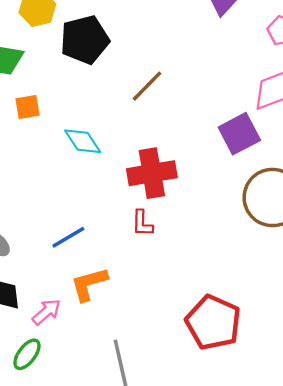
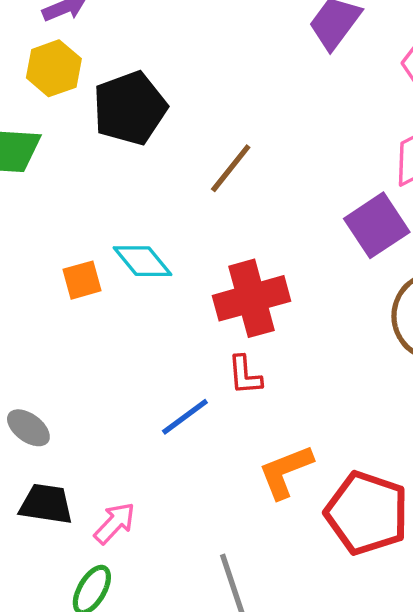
orange square: (28, 107) -> (82, 280), moved
blue line: (68, 237) -> (185, 417), moved
orange L-shape: (89, 284) -> (286, 472), moved

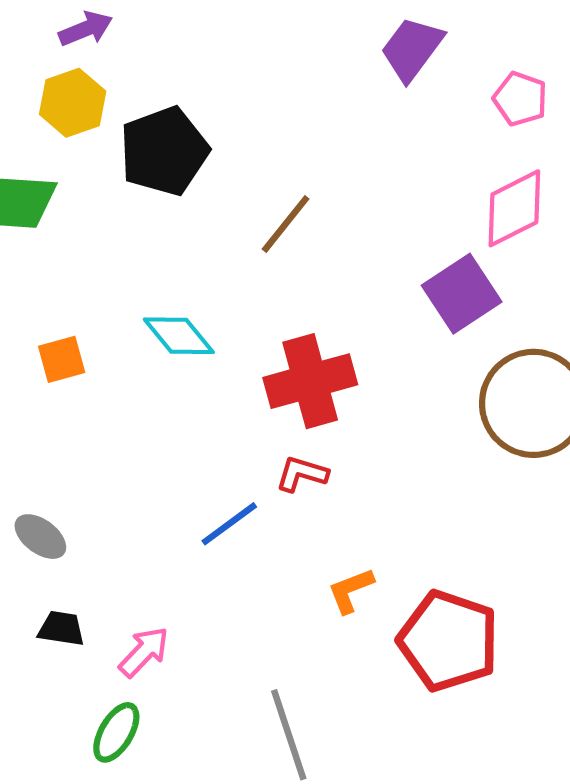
orange square: (82, 280) -> (62, 359), moved
red L-shape: (245, 375) -> (302, 474), turned 111
orange L-shape: (286, 472) -> (351, 590), size x0.7
black trapezoid: (46, 504) -> (61, 629), size x0.7

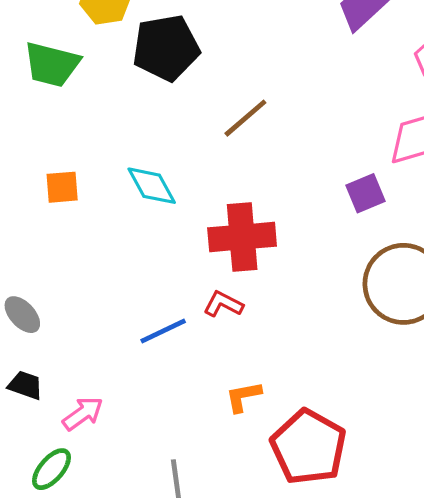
purple square: (462, 294) -> (366, 193), size x0.7

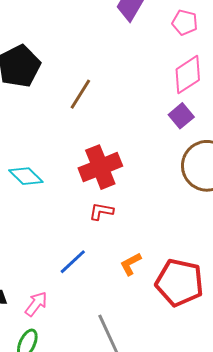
cyan diamond: (152, 186) -> (26, 176), moved
purple square: (366, 193) -> (181, 116), moved
blue line: (163, 331) -> (73, 262), moved

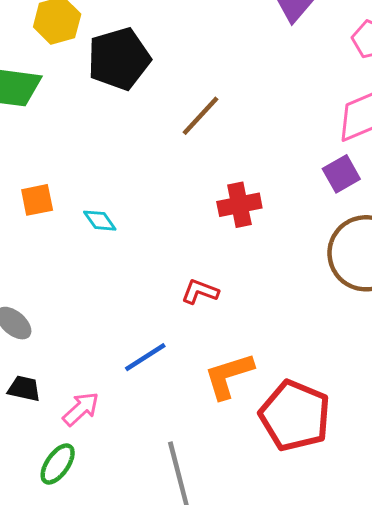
red cross: (100, 167) -> (239, 205), moved, size x0.7
cyan diamond: (26, 176) -> (100, 221), size x0.7
orange L-shape: (131, 264) -> (229, 376), size x1.5

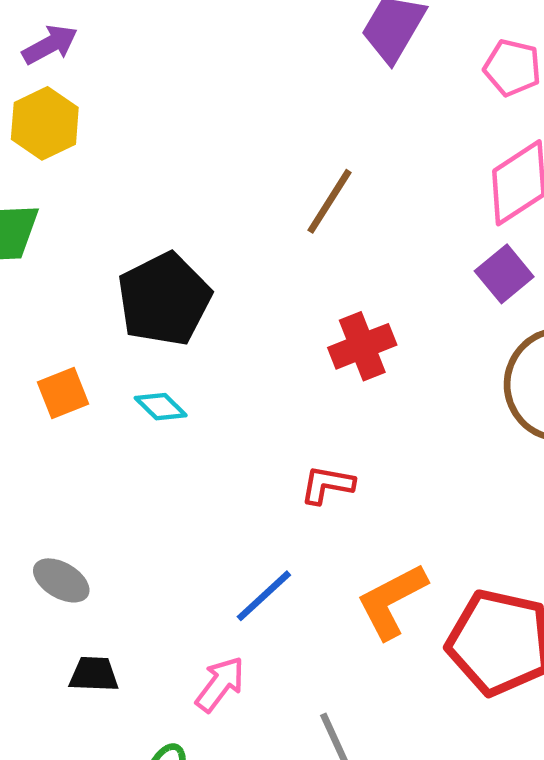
black pentagon: (119, 59) -> (164, 299), moved
brown line: (201, 116) -> (329, 201), moved
pink arrow: (81, 409) -> (220, 684), moved

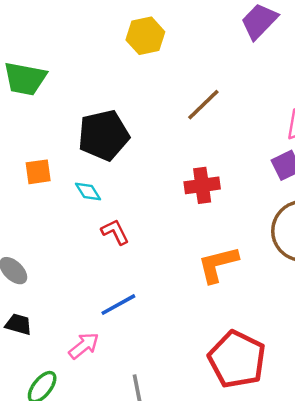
yellow hexagon: (45, 123) -> (145, 36), moved
red L-shape: (327, 485) -> (115, 232), moved, turned 40
orange L-shape: (392, 601) -> (218, 264), moved

